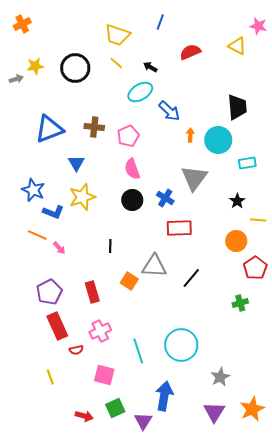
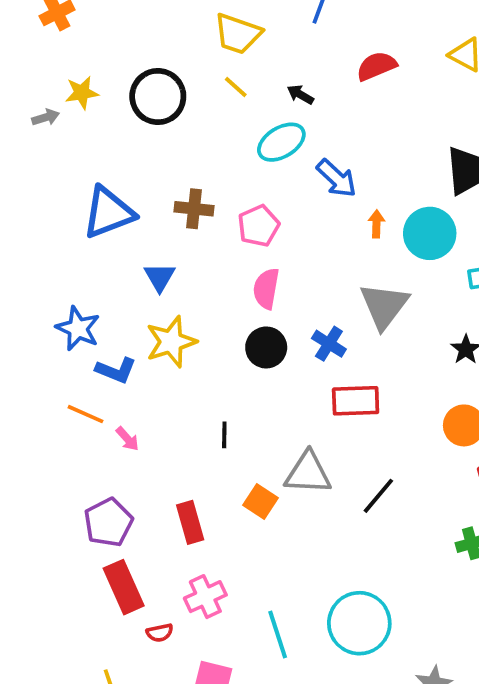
pink semicircle: (132, 169) -> (266, 289), turned 30

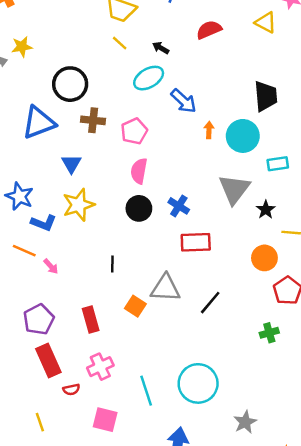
black circle: (158, 97) -> (70, 84), moved
gray triangle: (384, 306) -> (234, 189), moved

